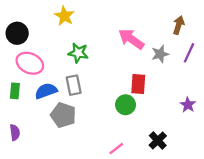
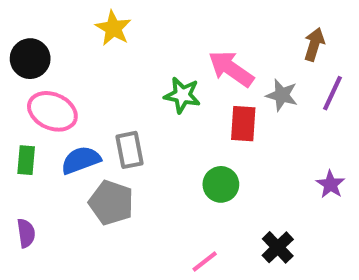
green star: (78, 53) -> (182, 95), moved
gray star: (160, 54) -> (282, 95), turned 30
red rectangle: (138, 84) -> (243, 124), moved

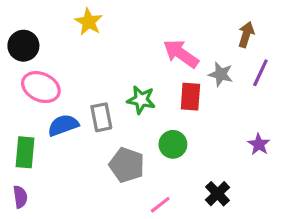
green star: (182, 95) -> (141, 100), moved
green rectangle: (26, 160) -> (25, 152), moved, size x1.4
gray pentagon: (111, 203) -> (127, 165), moved
purple semicircle: (26, 233) -> (20, 197), moved

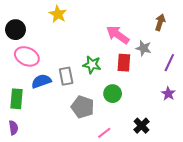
purple line: (260, 73) -> (169, 63), moved

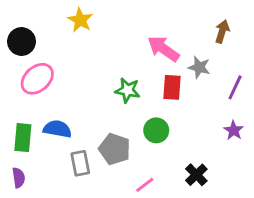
pink ellipse: (27, 56) -> (37, 79), turned -65
gray rectangle: (66, 76) -> (80, 163), moved
blue semicircle: (41, 81) -> (57, 129), moved, turned 30

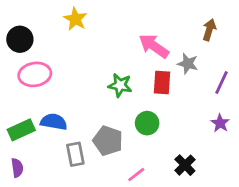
pink ellipse: (37, 79) -> (35, 74), turned 32
green rectangle: (23, 138) -> (21, 130), turned 60

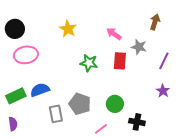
yellow star: (75, 19) -> (68, 29), moved
pink arrow: (154, 46) -> (114, 34), size x0.7
blue semicircle: (54, 122) -> (40, 90), turned -30
green circle: (147, 123) -> (115, 104), moved
black cross: (185, 165) -> (137, 122), turned -35

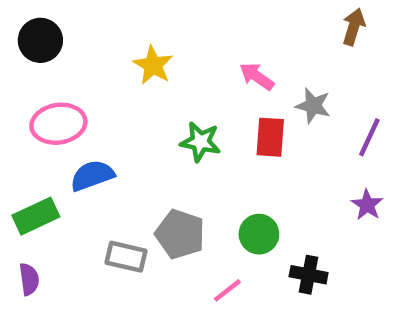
brown arrow: (155, 22) -> (354, 27), moved
black circle: (15, 29) -> (40, 40), moved
blue semicircle: (40, 90) -> (92, 176), moved
gray rectangle: (56, 114) -> (126, 257), turned -66

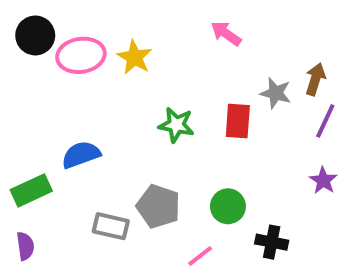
brown arrow: (354, 27) -> (315, 79), moved
pink arrow: (257, 76) -> (226, 33), moved
pink ellipse: (58, 124) -> (81, 55), moved

